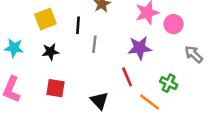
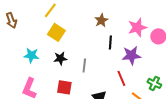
yellow square: (45, 19) -> (56, 32), turned -36
black line: (78, 25) -> (110, 42), moved
gray line: (94, 44) -> (84, 65), moved

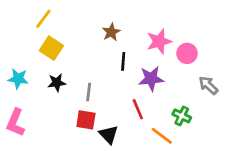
red square: (64, 87) -> (86, 120), moved

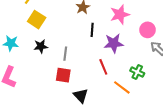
pink circle: (187, 53) -> (148, 30), moved
black triangle: (109, 135) -> (81, 96), moved

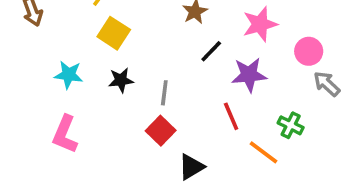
black line: (92, 30) -> (211, 51), turned 40
red square: (63, 75) -> (161, 131), turned 35
black triangle: (81, 96) -> (191, 167), turned 42

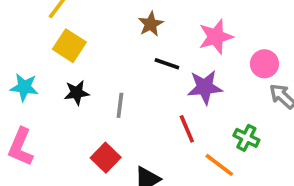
black line: (211, 51) -> (167, 64), turned 65
red square: (161, 131) -> (106, 158), moved

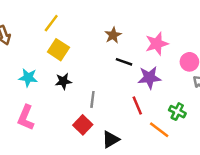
gray line: (120, 105) -> (92, 99), moved

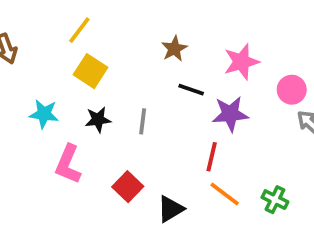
gray line: (92, 99) -> (143, 121), moved
red line: (137, 105) -> (212, 157), turned 36
green cross: (177, 112) -> (275, 200), moved
pink L-shape: (26, 118) -> (68, 164), moved
orange line: (159, 130) -> (225, 194), moved

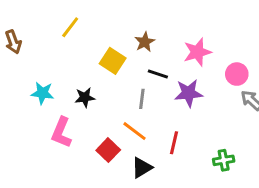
yellow square: (90, 71) -> (113, 61), moved
gray line: (143, 121) -> (142, 99), moved
red line: (212, 157) -> (174, 143), moved
orange line: (225, 194) -> (134, 131), moved
green cross: (275, 200) -> (224, 160), turned -36

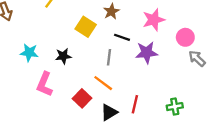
red line: (174, 143) -> (135, 104), moved

